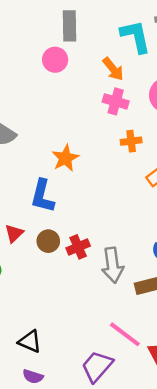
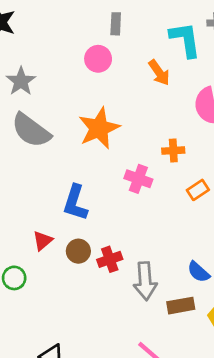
gray rectangle: (69, 26) -> (116, 24), size x0.7
pink cross: (116, 101) -> (138, 179), moved
orange star: (65, 158) -> (99, 128), moved, size x1.4

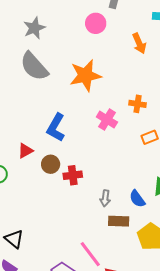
gray arrow: (145, 281) -> (105, 198), moved, size x0.6

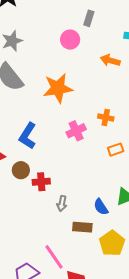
orange arrow: (139, 43) -> (110, 60), turned 126
pink cross: (107, 120) -> (76, 131), turned 30
gray arrow: (105, 198) -> (62, 203), moved

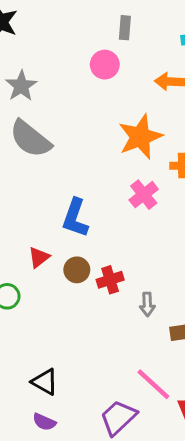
orange star: (58, 88) -> (140, 137), moved

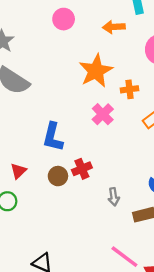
red triangle: (39, 257) -> (18, 171), moved
red cross: (110, 280) -> (82, 169), moved

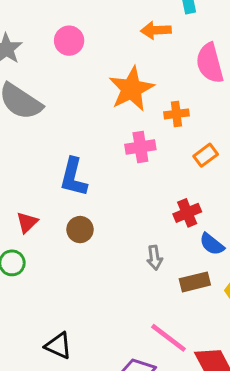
pink circle: (64, 19) -> (69, 41), moved
pink cross: (103, 114) -> (140, 147), turned 35
red cross: (82, 169) -> (187, 213), moved

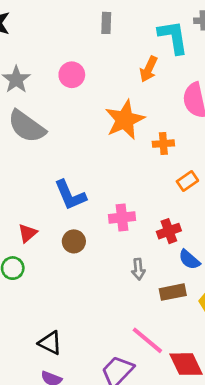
orange arrow: (156, 30) -> (149, 69), turned -65
pink cross: (140, 147) -> (122, 217), moved
blue L-shape: (73, 177) -> (70, 195), turned -40

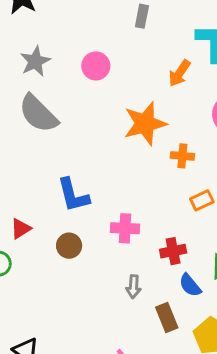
brown rectangle: (173, 292) -> (167, 317), turned 70

